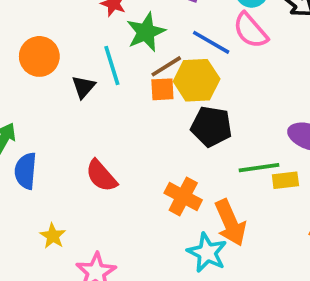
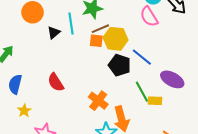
blue line: (211, 42) -> (142, 57), moved
green line: (259, 168) -> (142, 92), turned 60
blue semicircle: (26, 171) -> (15, 84), moved

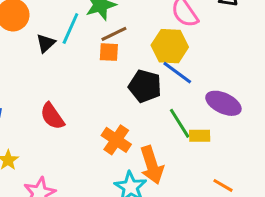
cyan line: (71, 24) -> (70, 29), turned 35
yellow hexagon: (116, 39) -> (170, 46), moved

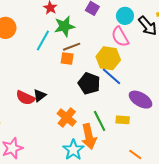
black triangle: (46, 43) -> (40, 95), moved
red semicircle: (52, 116) -> (25, 98), turned -36
green line: (180, 123) -> (100, 121), moved

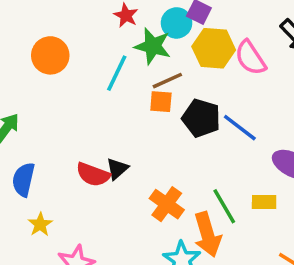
cyan circle: (125, 16) -> (177, 23), moved
green star: (64, 26) -> (153, 46), turned 30
yellow hexagon: (108, 58) -> (214, 48), moved
black pentagon: (89, 83) -> (201, 118), moved

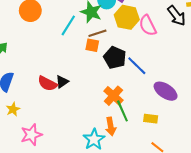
yellow rectangle: (264, 202) -> (151, 119), moved
orange cross: (167, 204) -> (113, 96), moved
orange arrow: (207, 235) -> (111, 126), size x0.7

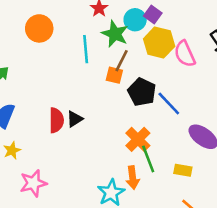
cyan line: (68, 25) -> (86, 49), turned -40
brown line: (97, 33) -> (122, 61), turned -48
red semicircle: (47, 83) -> (56, 120), turned -120

